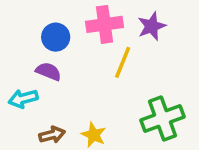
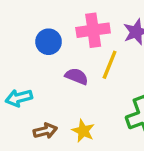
purple semicircle: (48, 71) -> (77, 76), moved

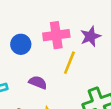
purple semicircle: (77, 76) -> (38, 82), moved

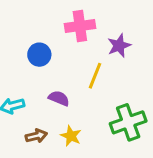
pink cross: (56, 35) -> (80, 26), moved

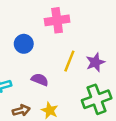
purple star: (119, 46) -> (95, 62), moved

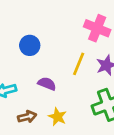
pink cross: (57, 20) -> (97, 28), moved, turned 30

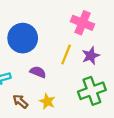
blue circle: (30, 45) -> (23, 38), size x1.6
brown arrow: (27, 117) -> (20, 101), turned -126

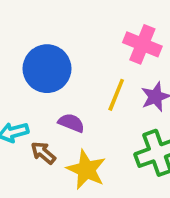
brown arrow: (20, 101) -> (43, 153), moved
yellow star: (47, 101) -> (86, 170), size x1.5

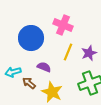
pink cross: (142, 44) -> (63, 25), moved

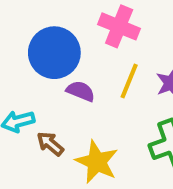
purple semicircle: (44, 67) -> (81, 91), moved

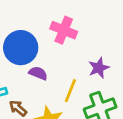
yellow line: (129, 81) -> (70, 91), moved

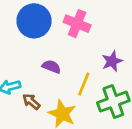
blue circle: (21, 48) -> (34, 21), moved

